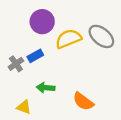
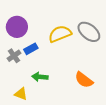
purple circle: (42, 22) -> (17, 27), moved
orange semicircle: (83, 101) -> (84, 80), moved

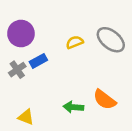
yellow semicircle: (60, 34) -> (75, 42), size x0.6
green arrow: (40, 77) -> (73, 107), moved

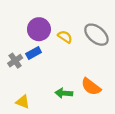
purple circle: (21, 33) -> (39, 29), moved
yellow semicircle: (75, 42) -> (65, 37), turned 56

